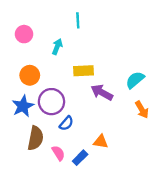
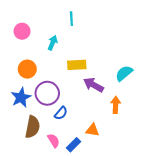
orange arrow: (142, 110) -> (116, 105), moved, turned -147

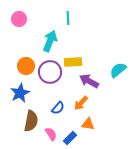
pink circle: (22, 31) -> (19, 19), moved
cyan arrow: (53, 43) -> (50, 41), size x1.5
purple circle: (47, 93) -> (50, 72), moved
orange arrow: (116, 105) -> (81, 103), moved, turned -140

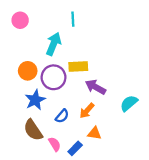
cyan semicircle: (118, 70) -> (129, 103), moved
blue star: (20, 93) -> (35, 100), moved
brown semicircle: (31, 121) -> (33, 130), turned 135

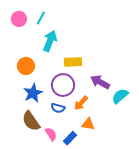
cyan line: (73, 19) -> (41, 18), moved, turned 32
purple circle: (53, 77) -> (63, 85), moved
purple arrow: (96, 87) -> (100, 82), moved
blue semicircle: (62, 116) -> (58, 108), turned 64

